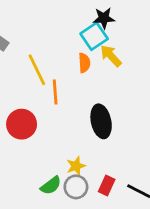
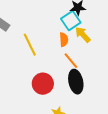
orange line: (55, 92) -> (71, 61), moved, turned -36
red circle: (22, 124) -> (43, 84), moved

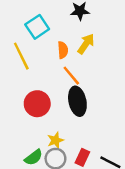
cyan square: (71, 21) -> (37, 27), moved
yellow arrow: (83, 35) -> (86, 44), turned 78

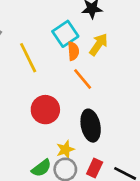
cyan square: (37, 27) -> (65, 34), moved
black ellipse: (77, 101) -> (91, 126), moved

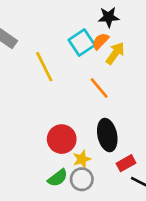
orange semicircle: (73, 51) -> (101, 41), moved, turned -132
red circle: (45, 110) -> (62, 139), moved
red rectangle: (95, 168) -> (126, 163), moved, turned 36

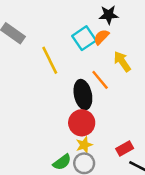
yellow arrow: (115, 53) -> (122, 61), moved, turned -70
black ellipse: (107, 135) -> (83, 95), moved
red circle: (62, 139) -> (82, 123), moved

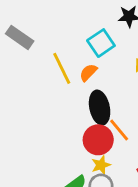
orange semicircle: (101, 37) -> (88, 73), moved
orange line: (100, 80) -> (119, 130), moved

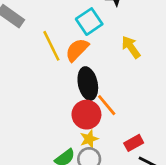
orange semicircle: (88, 73) -> (77, 50), size x1.4

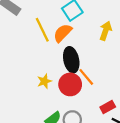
yellow arrow: (131, 47) -> (106, 31), turned 54
yellow star: (89, 139) -> (44, 81), moved

